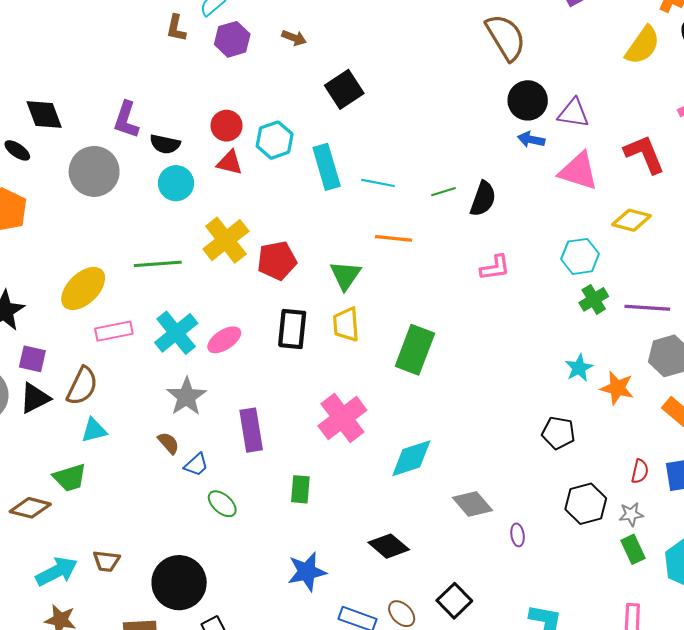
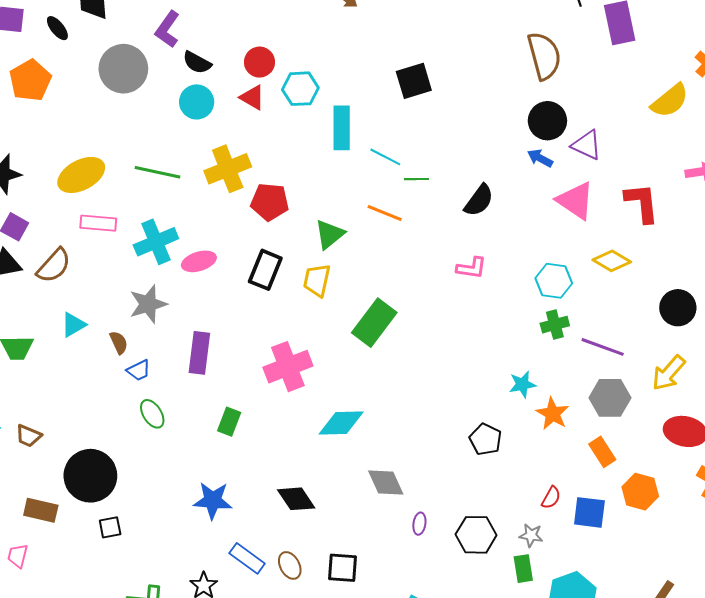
black square: (344, 89) -> (414, 81), moved
green line: (443, 192) -> (416, 179), moved
cyan triangle: (94, 430) -> (73, 325), moved, turned -32
black hexagon: (586, 504) -> (476, 535), moved
black square: (454, 601) -> (342, 568), turned 32

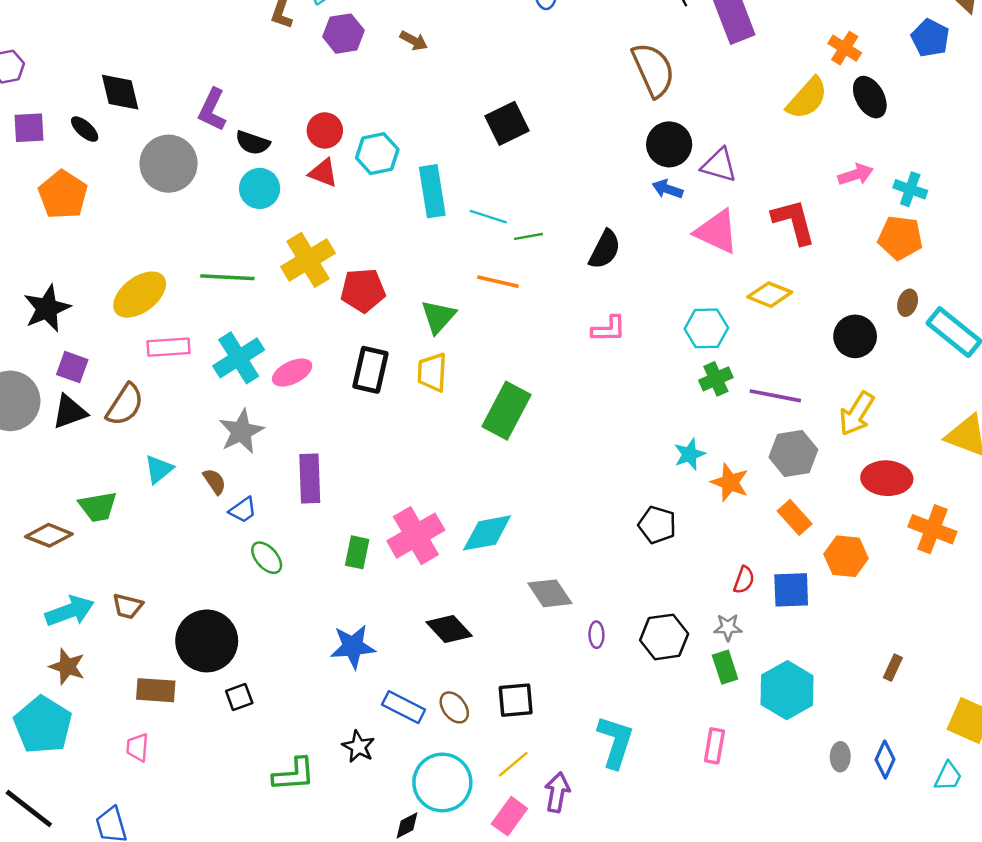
pink cross: (288, 367) -> (416, 536), moved

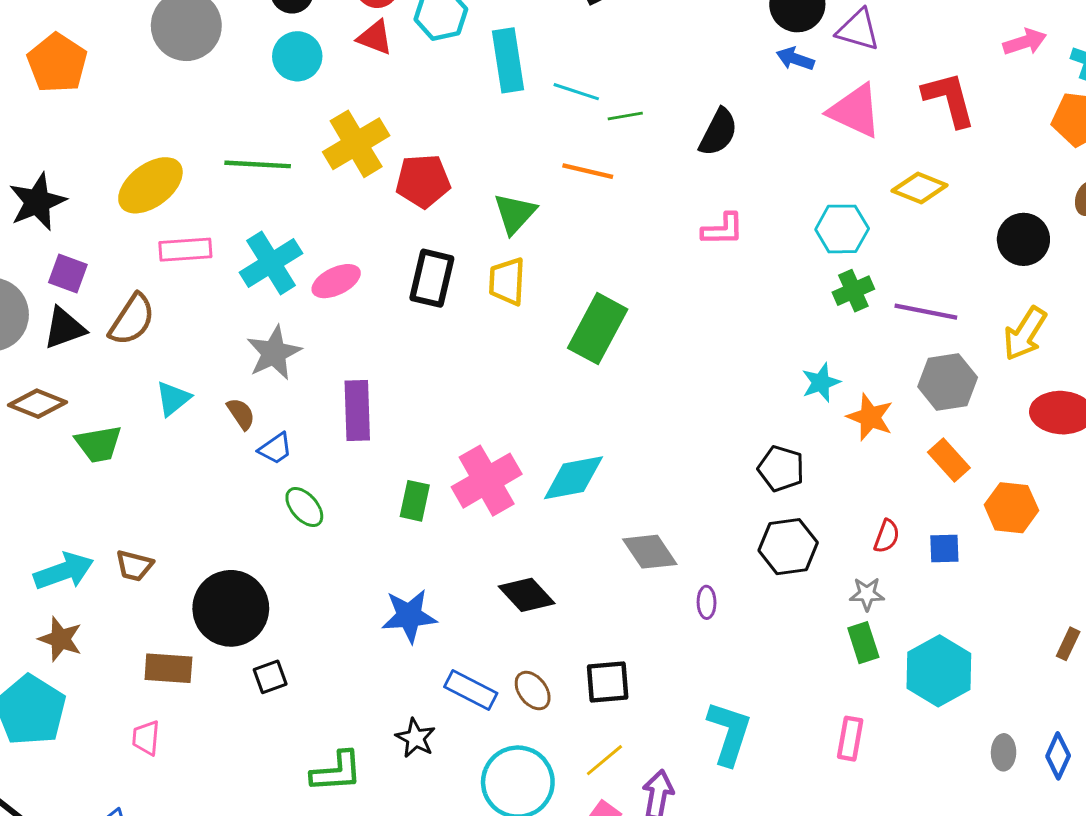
brown diamond: (49, 535) -> (38, 404), moved
blue square: (791, 590) -> (944, 549), size x0.7
black hexagon: (664, 637) -> (788, 547), moved

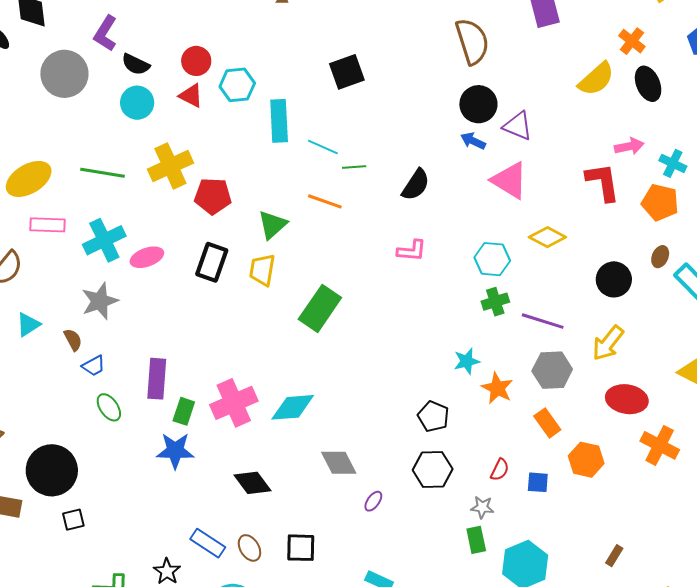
red L-shape: (949, 99) -> (603, 182), moved
purple rectangle: (357, 410) -> (157, 379), moved
purple ellipse: (707, 602) -> (373, 501), turned 30
blue star: (409, 616) -> (175, 451), moved

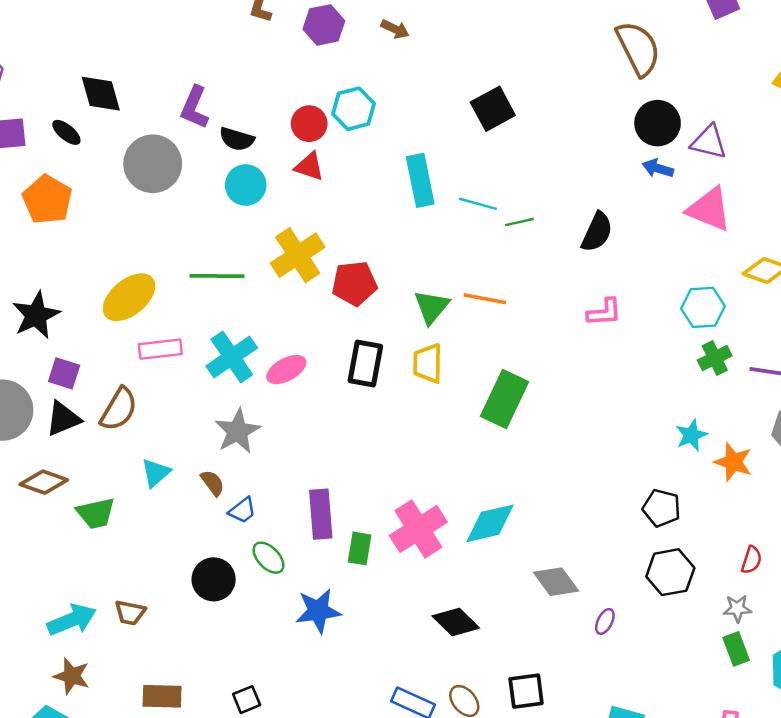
cyan hexagon: (237, 85) -> (353, 109), moved
orange line: (325, 201) -> (485, 299), moved
blue star: (175, 451) -> (318, 611), moved
black circle: (52, 470) -> (214, 579), moved, size x0.7

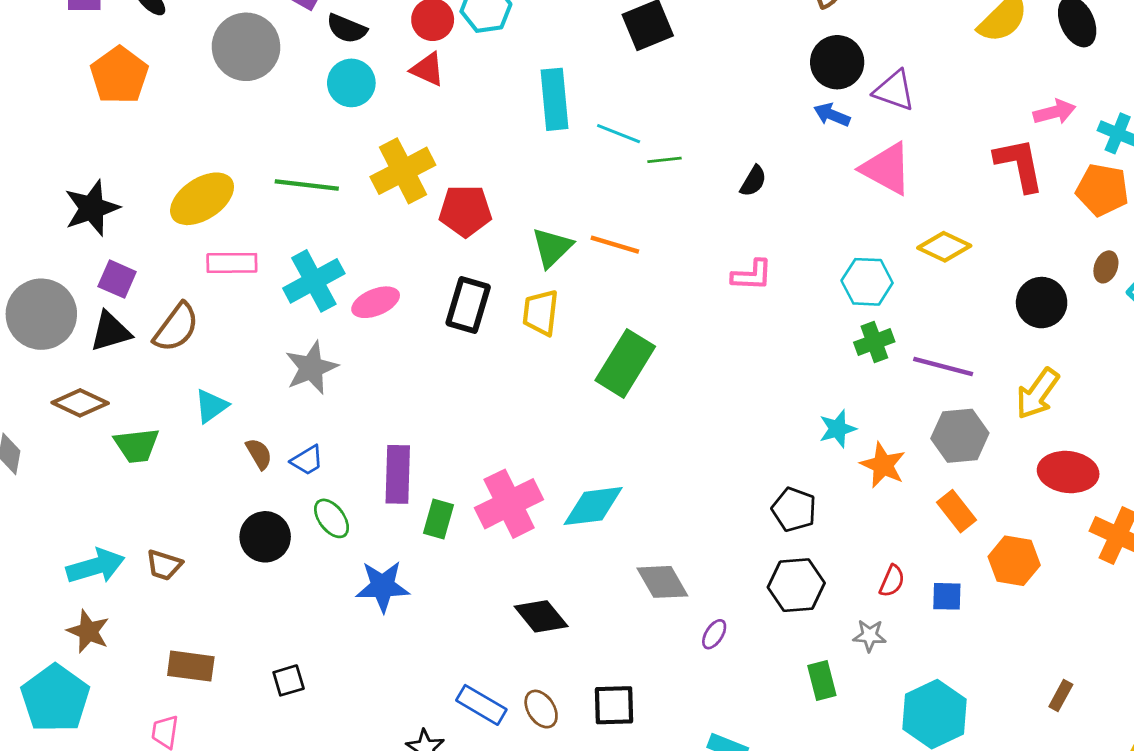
black semicircle: (597, 232) -> (753, 181), size x0.7
brown semicircle: (213, 483) -> (259, 454), moved
green rectangle: (736, 649) -> (822, 680), moved

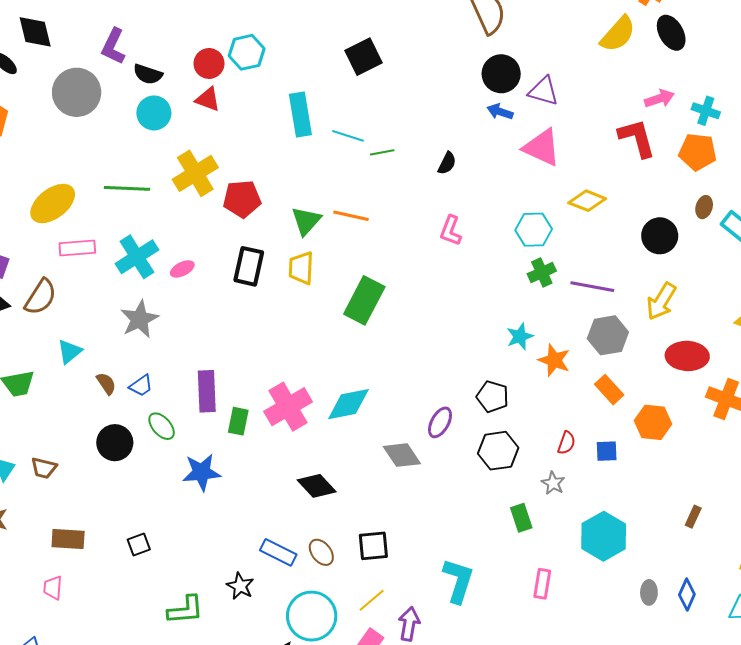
pink L-shape: (752, 275) -> (451, 231), turned 112
pink ellipse: (376, 302) -> (182, 269), size x0.7
purple ellipse: (714, 634) -> (440, 422), moved, size x1.4
gray star: (870, 636) -> (553, 483), turned 30

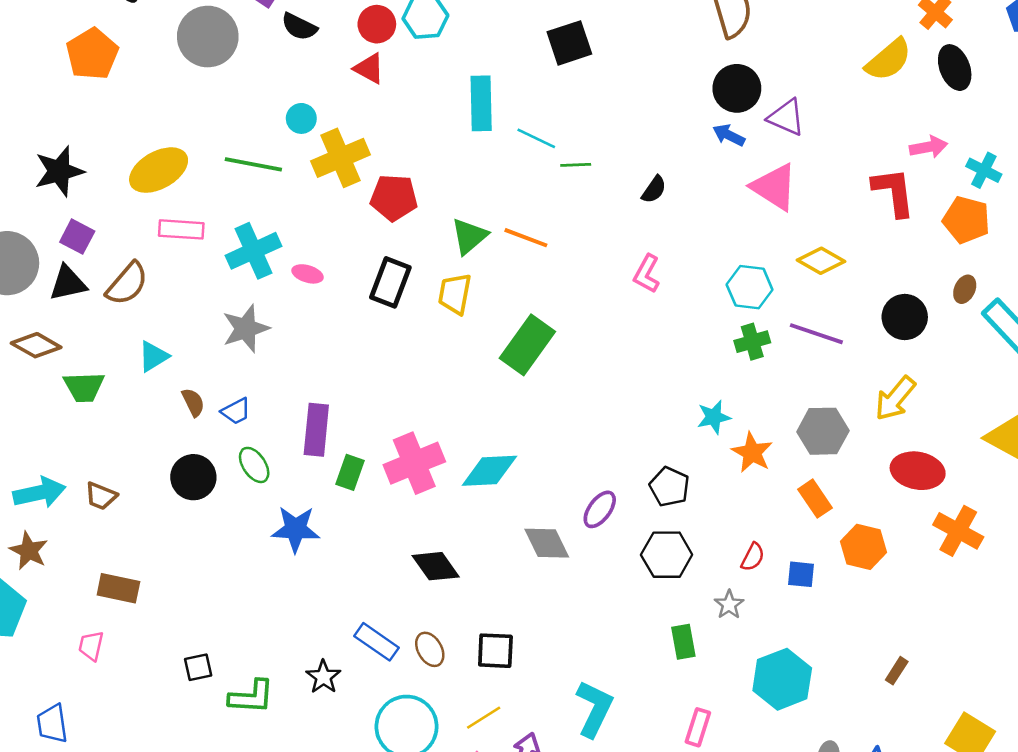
cyan circle: (154, 113) -> (301, 118), moved, size x0.7
pink ellipse: (182, 269) -> (308, 274), turned 35
purple line: (592, 287) -> (816, 334), moved
black square: (139, 544) -> (198, 667), moved

